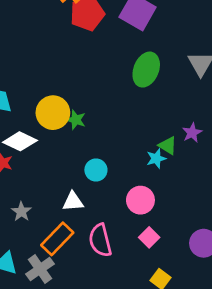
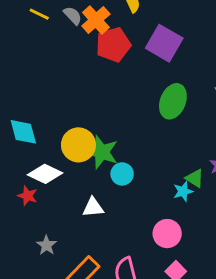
green star: (76, 120) -> (102, 152), size x1.6
cyan circle: (96, 170) -> (122, 174), moved
white triangle: (73, 202) -> (93, 207), moved

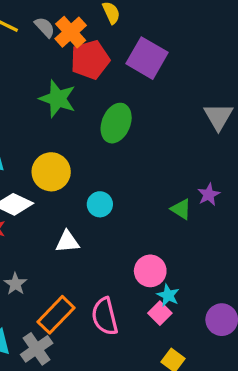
green ellipse: (173, 101) -> (116, 123), moved
green star: (102, 152) -> (58, 99), moved
cyan star: (183, 191) -> (168, 295), moved, turned -30

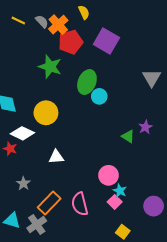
cyan circle: (100, 204) -> (99, 96), moved

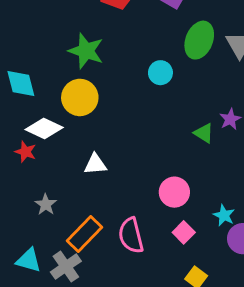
green star: (50, 67) -> (86, 51), moved
green ellipse: (87, 82) -> (199, 40), moved
cyan star: (120, 191) -> (224, 215), moved

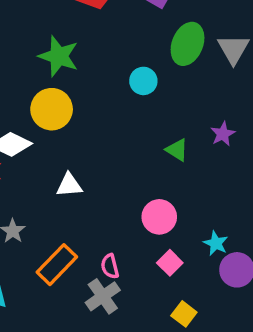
green triangle: (204, 133) -> (177, 150), moved
pink semicircle: (131, 235) -> (110, 266), size x0.6
gray cross: (66, 267) -> (103, 296), moved

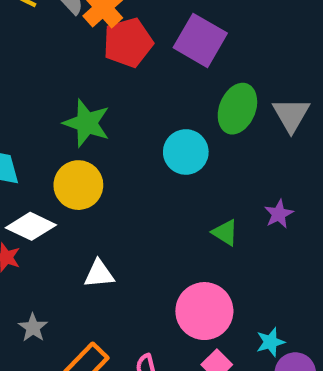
cyan circle: (143, 81) -> (186, 152), size x1.4
pink circle: (159, 217) -> (204, 311), size x1.4
cyan star: (216, 243) -> (270, 342), turned 30

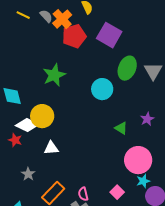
green star: (87, 123) -> (54, 75), turned 30
yellow circle: (78, 185) -> (42, 116), moved
white triangle: (99, 274) -> (51, 148), moved
pink circle: (204, 311) -> (138, 160), moved

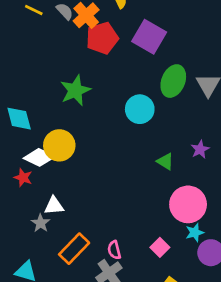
white triangle: (51, 148) -> (54, 206), moved

